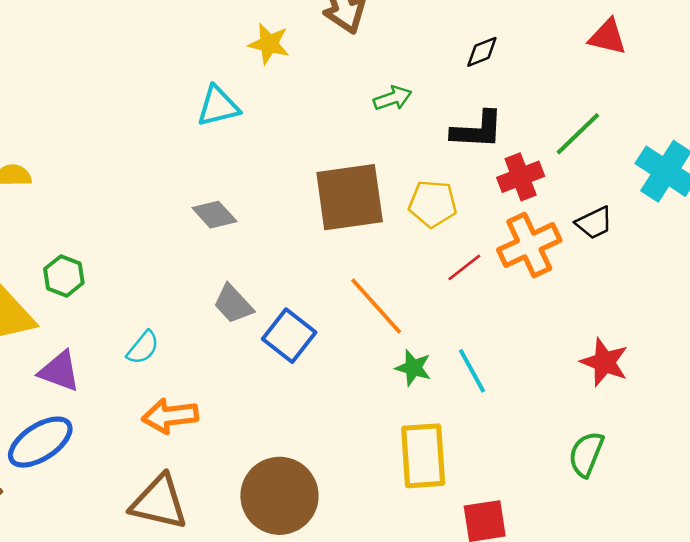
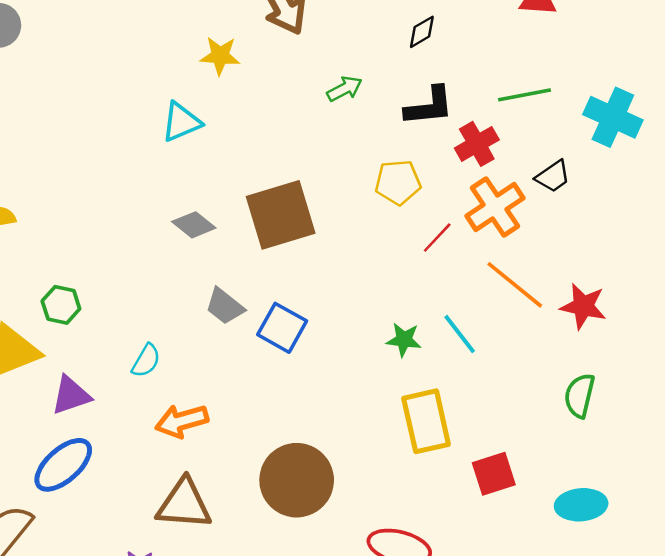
green line: (578, 134) -> (524, 95), turned 42
brown square: (350, 197) -> (281, 215), moved
orange line: (376, 306) -> (515, 285), moved
purple triangle: (60, 371) -> (71, 395), turned -30

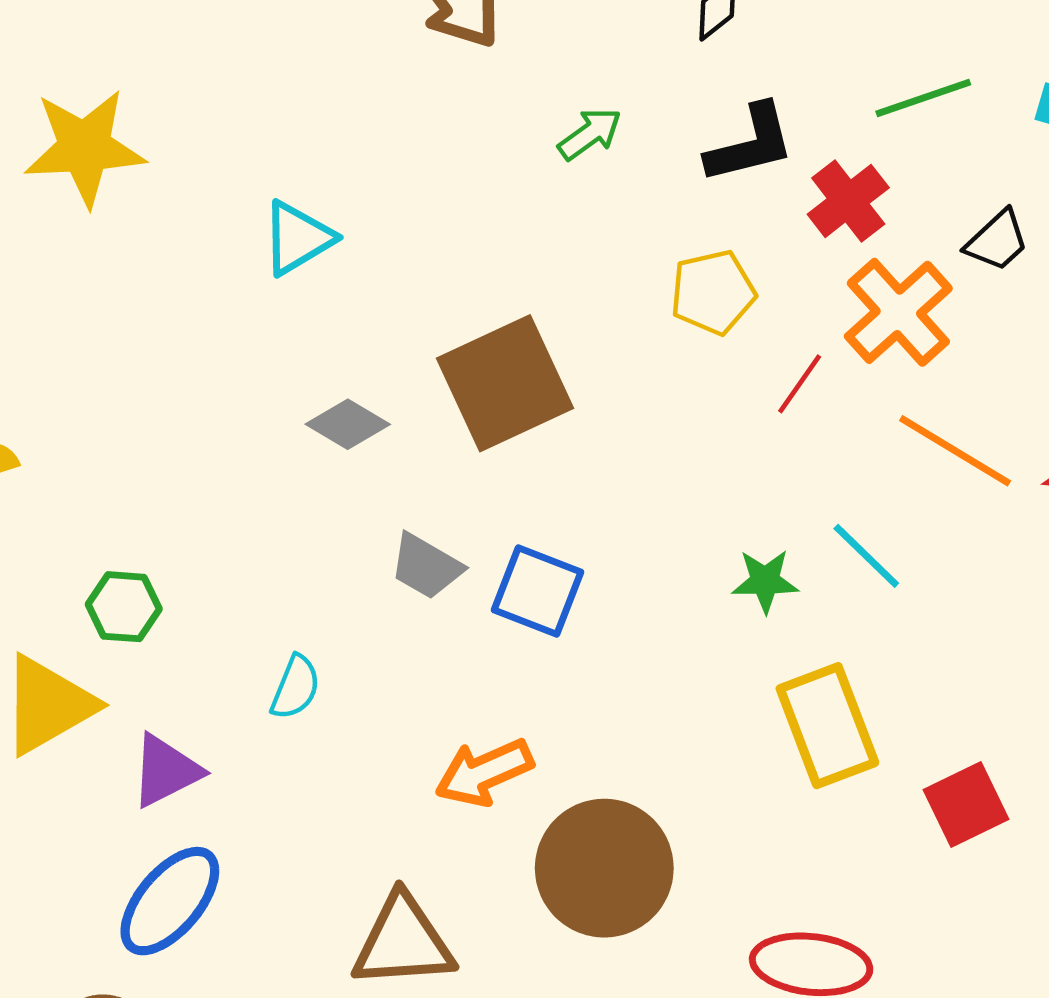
yellow star: (220, 56) -> (85, 148), moved, size x1.6
orange arrow: (182, 421) -> (484, 772), moved

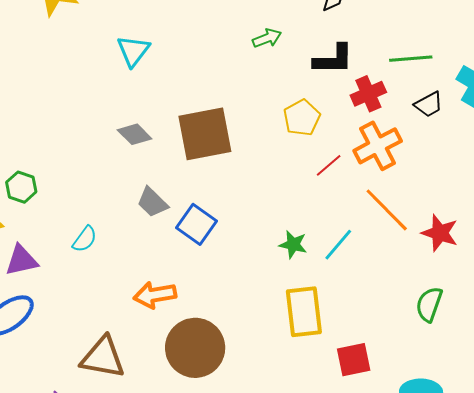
cyan triangle: (298, 238) -> (133, 51), turned -36
black trapezoid: (997, 241) -> (429, 104), moved
yellow pentagon: (713, 292) -> (302, 118), turned -30
cyan line: (866, 556) -> (338, 245), turned 72

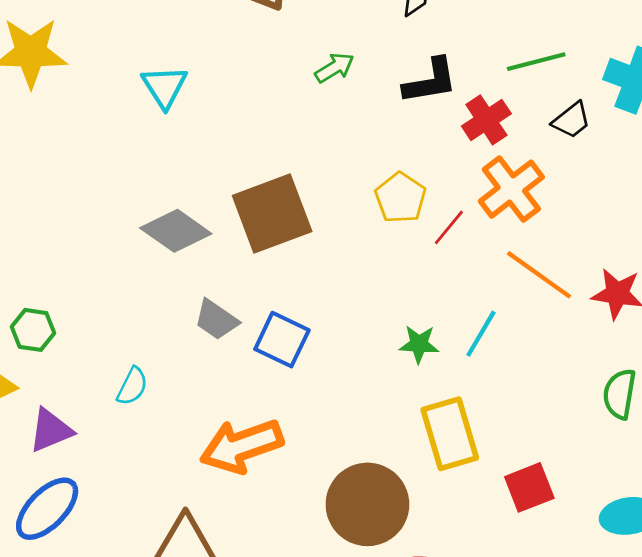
cyan triangle: (133, 51) -> (164, 87), moved
yellow pentagon: (302, 118) -> (400, 198), moved
gray diamond: (135, 134) -> (176, 231), size x1.4
orange arrow: (155, 295) -> (242, 446), size x1.4
brown circle: (195, 348) -> (367, 504), moved

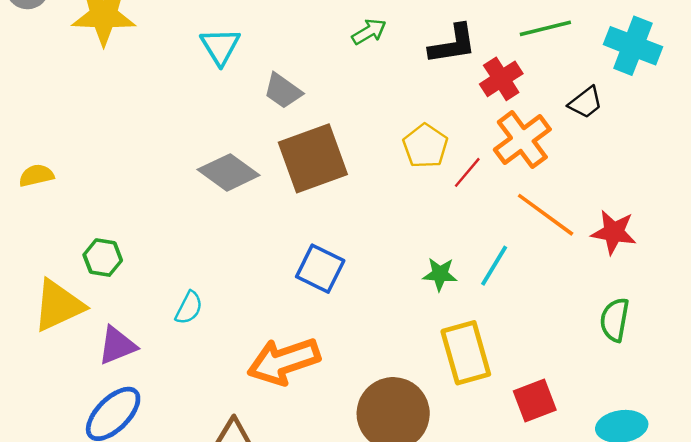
black trapezoid: (571, 120) -> (586, 102), moved
gray trapezoid: (216, 320) -> (283, 91), moved

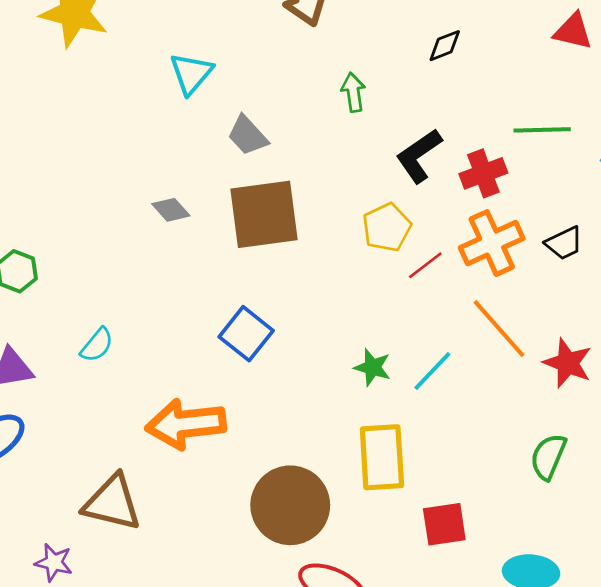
green arrow: (369, 32) -> (353, 92), turned -80
black L-shape: (453, 44) -> (419, 156), moved, turned 142
black trapezoid: (586, 102) -> (564, 243), moved
gray diamond: (229, 172) -> (171, 210), size x0.6

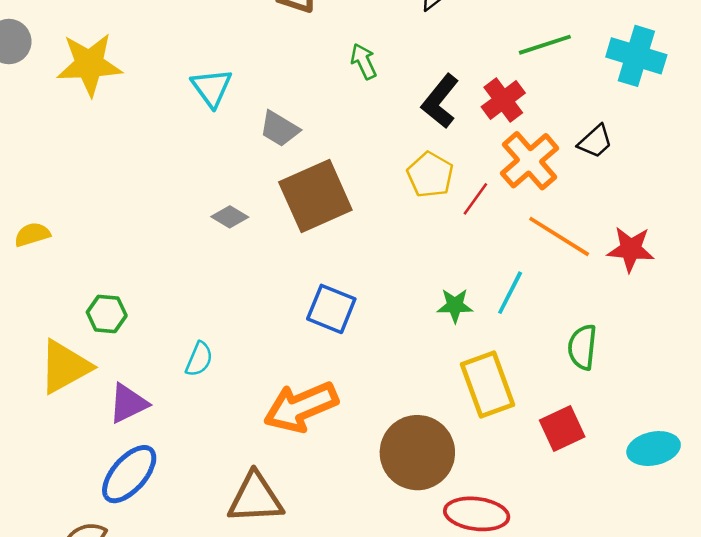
green semicircle: (548, 457) -> (582, 347), moved

